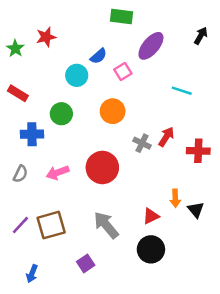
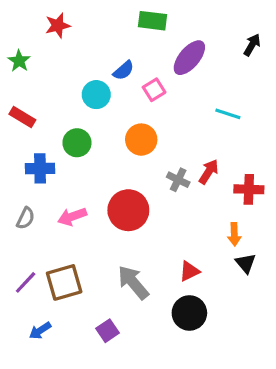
red star: (46, 37) -> (58, 26), moved
orange arrow: (175, 198) -> (234, 234), moved
blue arrow: (32, 274) -> (40, 331), moved, turned 36

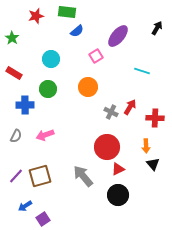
green rectangle: (152, 21) -> (67, 12), moved
blue semicircle: (124, 70) -> (77, 31), moved
cyan circle: (96, 95) -> (51, 59), moved
red circle: (128, 210) -> (107, 147), moved
purple square: (107, 331) -> (43, 219), moved

